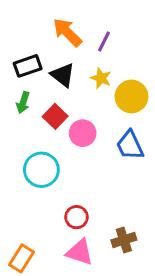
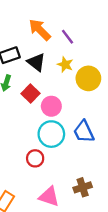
purple line: (104, 41) -> (68, 37), turned -63
blue trapezoid: (130, 145) -> (84, 132), moved
cyan circle: (41, 170) -> (51, 134), moved
red circle: (77, 217) -> (35, 158), moved

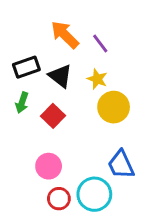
yellow circle: (88, 78) -> (114, 107), moved
pink circle: (51, 106) -> (49, 166), moved
cyan circle: (51, 134) -> (94, 194), moved

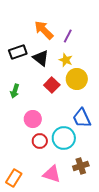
purple line: (100, 44) -> (68, 36), turned 64
green arrow: (22, 103) -> (15, 91), moved
red square: (53, 116) -> (52, 85), moved

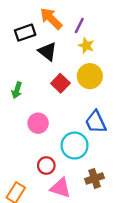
black rectangle: (18, 52) -> (25, 33), moved
yellow star: (66, 60) -> (86, 46), moved
red circle: (40, 141) -> (46, 166), moved

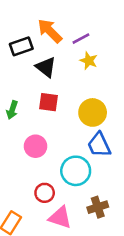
purple line: (79, 26) -> (81, 39), turned 35
yellow circle: (90, 76) -> (93, 112), moved
red square: (60, 83) -> (48, 102), moved, turned -36

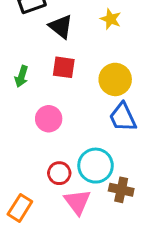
cyan circle: (76, 171) -> (96, 166), moved
brown cross: (98, 207) -> (121, 190), turned 30
pink triangle: (60, 217) -> (77, 202), turned 35

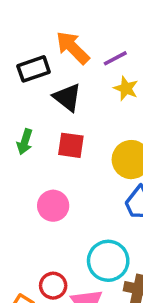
green arrow: (21, 76) -> (25, 142), moved
red circle: (59, 173) -> (53, 286), moved

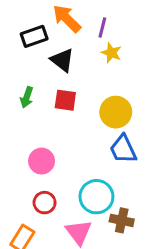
purple line: (115, 58) -> (102, 27), turned -48
pink circle: (53, 206) -> (42, 161), moved
red circle: (53, 286) -> (45, 203), moved

